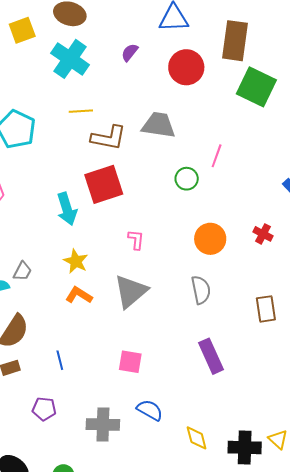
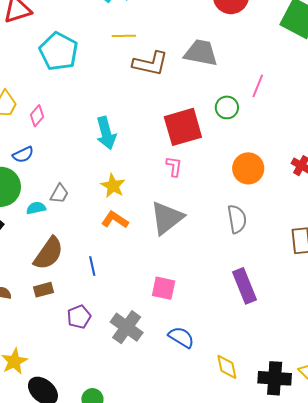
red square: (104, 184) -> (183, 127), moved
blue line: (60, 360) -> (92, 266), moved
purple pentagon: (44, 409) -> (79, 317), moved, turned -30
gray cross: (103, 424) -> (127, 327), moved, turned 32

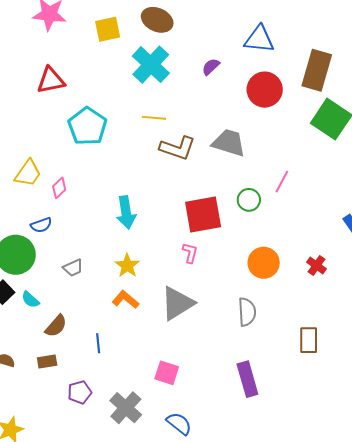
gray trapezoid: (59, 194) -> (73, 268), turned 30
cyan semicircle: (36, 208) -> (30, 300), moved, turned -132
brown semicircle: (49, 253) -> (56, 326), size x0.7

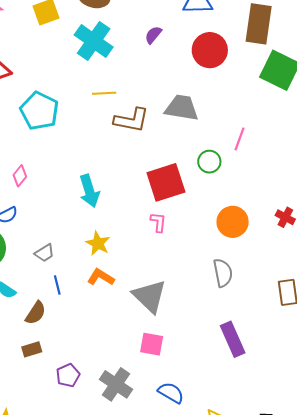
gray triangle: (177, 303) -> (150, 296), moved, turned -36
blue line: (98, 343) -> (57, 285), moved

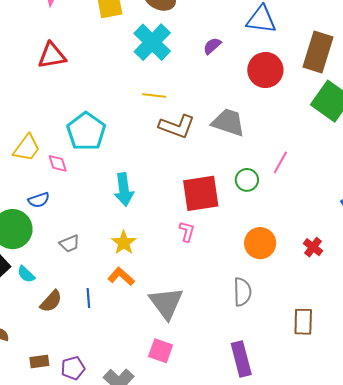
cyan pentagon: (39, 111) -> (86, 131), moved
pink diamond: (20, 176) -> (58, 163), turned -65
blue line: (57, 285) -> (88, 298), moved
brown rectangle: (32, 349) -> (39, 362), moved

